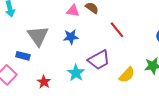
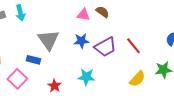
red line: (117, 30) -> (133, 46), moved
purple trapezoid: (99, 60) -> (105, 47), moved
cyan star: (76, 73) -> (86, 77), turned -30

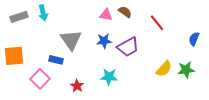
red line: (133, 46) -> (157, 23), moved
yellow semicircle: (137, 79) -> (164, 69), moved

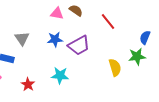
gray triangle: (71, 40) -> (22, 38), size x0.7
yellow semicircle: (164, 69) -> (115, 67), turned -60
green star: (186, 70) -> (137, 56), moved

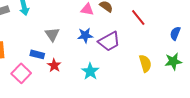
green star: (137, 56) -> (173, 61), moved
cyan star: (60, 75) -> (90, 71), turned 30
red star: (28, 84) -> (54, 65), moved

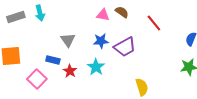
yellow semicircle: (145, 63) -> (142, 87), moved
cyan star: (90, 71) -> (96, 67), moved

